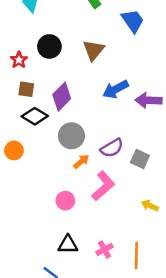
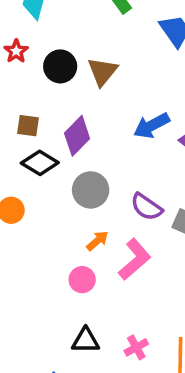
brown triangle: (93, 50) -> (102, 71), moved
red star: (19, 60) -> (16, 51), moved
purple semicircle: (112, 148) -> (146, 207), turned 65
orange arrow: (81, 161) -> (97, 241), moved

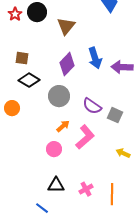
black circle: (60, 66) -> (37, 12), moved
blue arrow: (152, 126) -> (95, 58), turned -80
purple diamond: (77, 136) -> (67, 64), moved

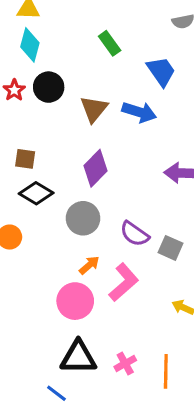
blue arrow: (95, 58) -> (139, 112), moved, turned -55
pink circle: (54, 149) -> (75, 301), size x1.5
black triangle: (56, 185) -> (78, 357), size x1.4

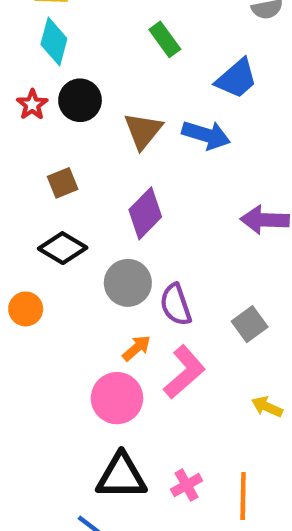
blue trapezoid: (161, 71) -> (237, 79), turned 84
brown square: (25, 159) -> (63, 183), moved, turned -30
purple semicircle: (135, 234) -> (176, 305), moved, turned 36
gray square: (170, 248) -> (250, 324), turned 30

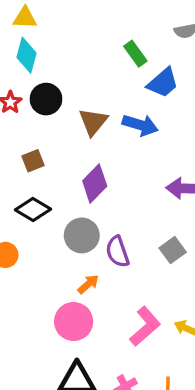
green rectangle: (165, 39) -> (135, 54), moved
gray square: (250, 324) -> (173, 250), moved
pink L-shape: (184, 372) -> (145, 326), moved

